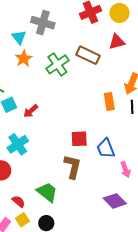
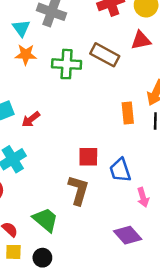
orange star: (24, 59) -> (26, 55), turned 30
green cross: (57, 64) -> (67, 64), turned 35
yellow square: (22, 220) -> (13, 252), turned 32

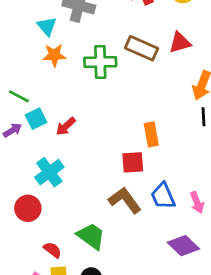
red triangle: (141, 40) -> (180, 43), moved
orange rectangle: (128, 113) -> (151, 134), moved
blue trapezoid: (120, 170) -> (163, 196), moved
brown L-shape: (78, 190) -> (125, 200), turned -48

